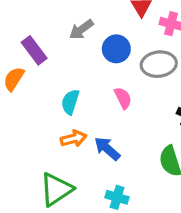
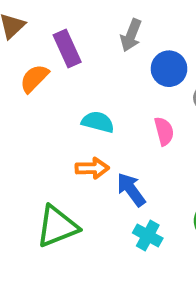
gray arrow: (81, 29) -> (131, 35), turned -45
cyan semicircle: (70, 102) -> (98, 122), turned 75
cyan cross: (117, 197) -> (148, 236), moved

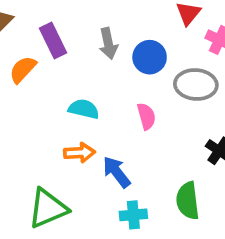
gray arrow: (131, 35) -> (108, 43), moved, turned -32
cyan cross: (148, 236) -> (133, 215), turned -32

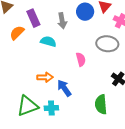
blue circle: (150, 57) -> (85, 12), moved
cyan semicircle: (84, 109) -> (48, 41), moved
cyan cross: (133, 215) -> (51, 108), moved

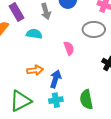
blue arrow: (64, 88) -> (55, 79), turned 60
green semicircle: (101, 104) -> (86, 99), moved
cyan cross: (51, 108) -> (56, 100), moved

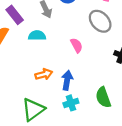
gray ellipse: (94, 29) -> (100, 21), turned 55

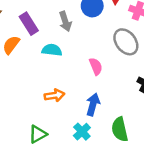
blue arrow: (67, 80) -> (93, 104), moved
cyan cross: (71, 103) -> (82, 132), turned -32
green triangle: (33, 109) -> (38, 134), size x0.7

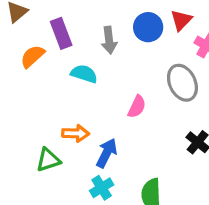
pink semicircle: (96, 66) -> (137, 107), turned 36
blue arrow: (93, 104) -> (107, 153), moved
green triangle: (38, 134) -> (48, 160), moved

